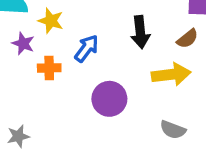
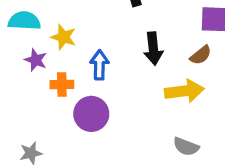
blue arrow: (87, 48) -> (99, 65), turned -36
purple circle: (109, 99) -> (91, 114), moved

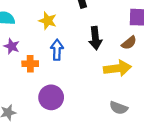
yellow star: (63, 37) -> (48, 21), moved
purple circle: (91, 114) -> (51, 97), moved

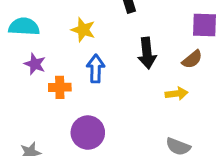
yellow arrow: (117, 68) -> (177, 94), size x0.6

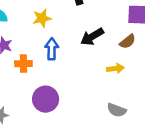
yellow star: (83, 30) -> (42, 18), turned -30
black arrow: (147, 53) -> (92, 37), turned 65

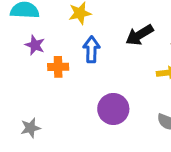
purple circle: (46, 99) -> (113, 109), moved

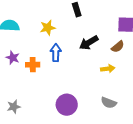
purple star: (35, 45) -> (13, 58), moved
purple circle: (113, 109) -> (67, 105), moved

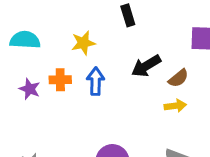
brown semicircle: (118, 47) -> (178, 78), moved
orange cross: (33, 65) -> (60, 80), moved

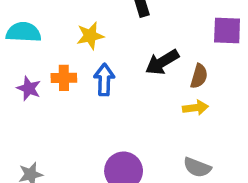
brown semicircle: (178, 78) -> (199, 76), turned -35

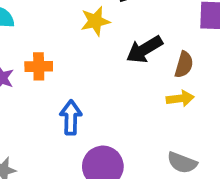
yellow star: (90, 36) -> (95, 21), moved
blue arrow: (104, 80) -> (71, 117), moved

